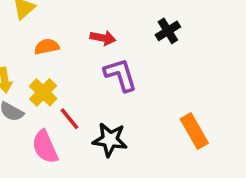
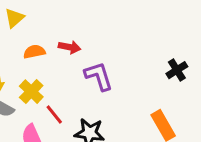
black cross: (168, 31) -> (177, 70), moved
red arrow: (103, 38) -> (70, 47), moved

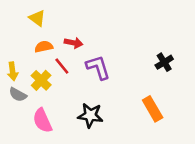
yellow triangle: (14, 18) -> (37, 18), moved, turned -42
red line: (54, 115) -> (62, 66), moved

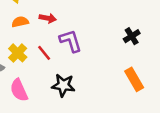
red line: (62, 66) -> (44, 53), moved
orange rectangle: (153, 109) -> (134, 79), moved

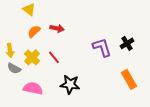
orange semicircle: (20, 22) -> (34, 31), turned -32
purple L-shape: (71, 41) -> (102, 47), moved
pink semicircle: (19, 90) -> (33, 88), turned 126

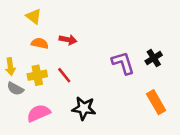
orange semicircle: (34, 31) -> (40, 43), turned 56
yellow cross: (32, 57) -> (37, 75), turned 35
pink semicircle: (33, 88) -> (39, 113), turned -36

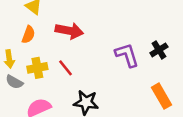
red arrow: (68, 40) -> (69, 31), size x1.5
orange semicircle: (40, 43) -> (28, 35), moved, turned 98

